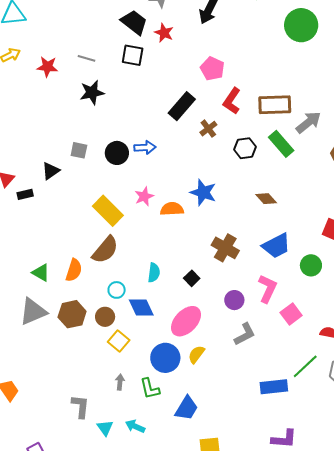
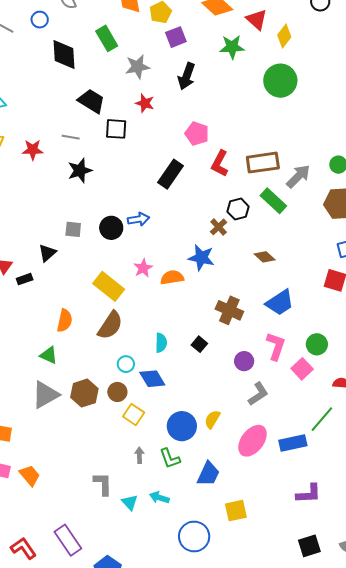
black trapezoid: (134, 22) -> (91, 101), moved
brown cross: (208, 129) -> (219, 227), moved
green circle: (311, 265) -> (317, 344), moved
orange semicircle: (74, 270) -> (65, 321), moved
pink ellipse: (186, 321) -> (252, 441), moved

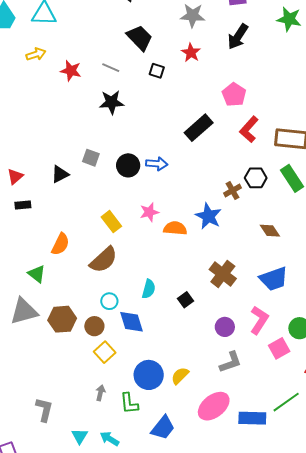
black square: (116, 129) -> (157, 71), size x0.7
black rectangle: (25, 279) -> (23, 205), moved
yellow rectangle: (109, 286) -> (111, 222), size x0.7
gray L-shape: (103, 484) -> (44, 410), moved

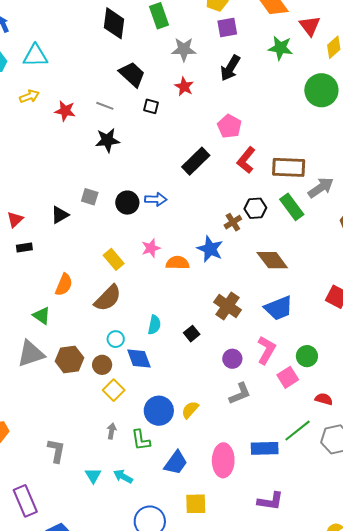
brown diamond: (270, 231) -> (272, 260), size x1.5
pink ellipse: (214, 406) -> (223, 460), moved, turned -48

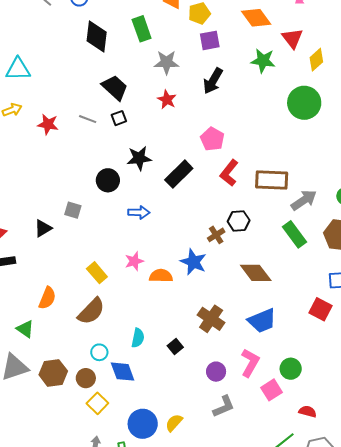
black square: (151, 106) -> (119, 118), moved, turned -35
black star: (107, 140) -> (139, 158), moved
black circle: (127, 203) -> (108, 180), moved
green rectangle: (292, 207) -> (295, 234), moved

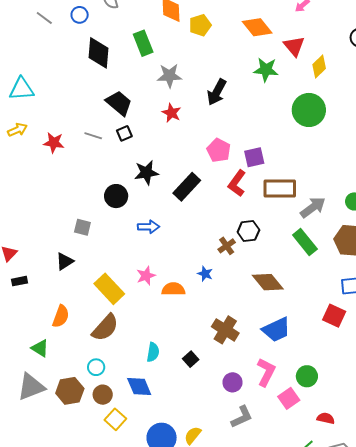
purple square: (210, 40) -> (254, 157), moved
black triangle: (43, 228) -> (65, 261), moved
blue star: (193, 262) -> (205, 274), size x0.6
yellow rectangle: (97, 273) -> (109, 289), size x1.4
cyan circle: (99, 352) -> (96, 367), moved

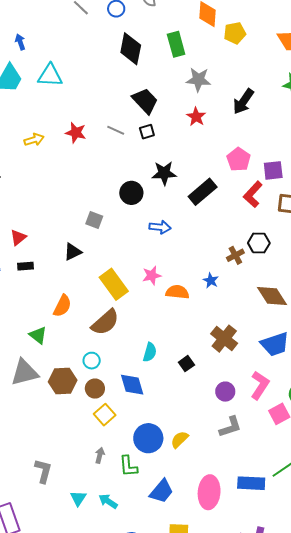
yellow arrow: (17, 130) -> (34, 140), moved

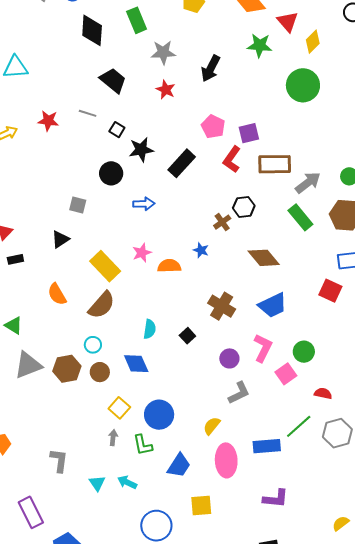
black square: (147, 132) -> (117, 130), moved, turned -35
orange semicircle: (62, 306) -> (57, 294), turned 130
green triangle: (38, 335) -> (14, 325), moved
yellow square: (105, 415) -> (119, 408), moved
yellow semicircle: (180, 439) -> (212, 426), moved

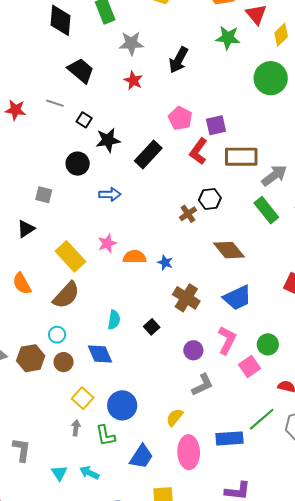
blue star: (201, 250) -> (165, 263), moved

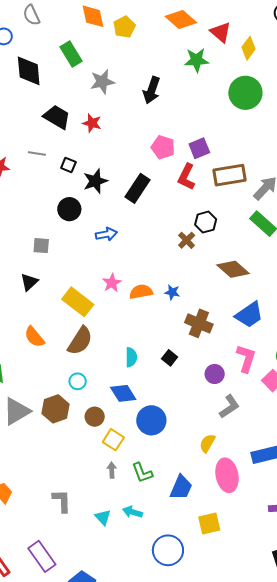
red star: (133, 81) -> (92, 123), moved
brown circle: (64, 362) -> (95, 417), moved
blue circle: (122, 405) -> (151, 420), moved

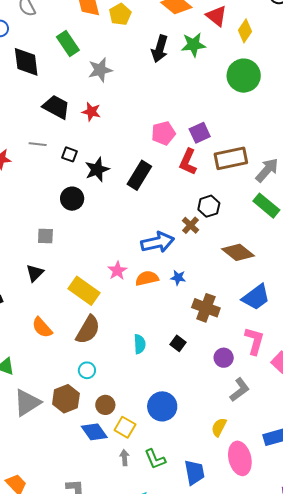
black arrow: (152, 90) -> (160, 49), moved
pink pentagon: (163, 147) -> (163, 133), turned -30
blue arrow: (106, 234) -> (158, 242), moved, size x1.5
blue diamond: (123, 393) -> (94, 432), moved
blue trapezoid: (181, 487) -> (194, 472), turned -32

